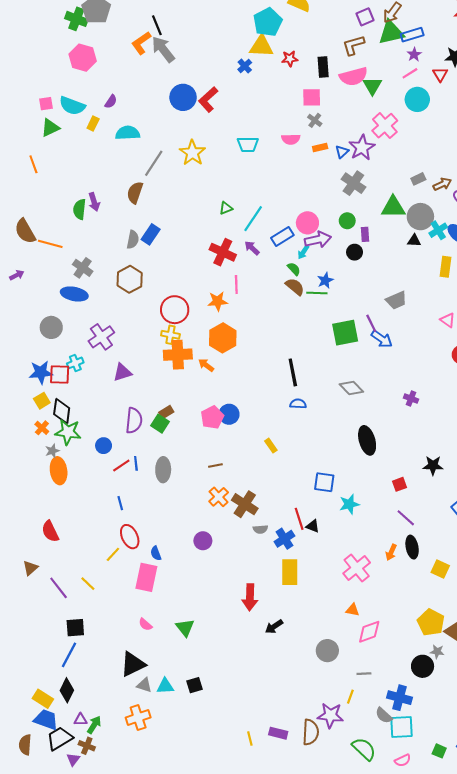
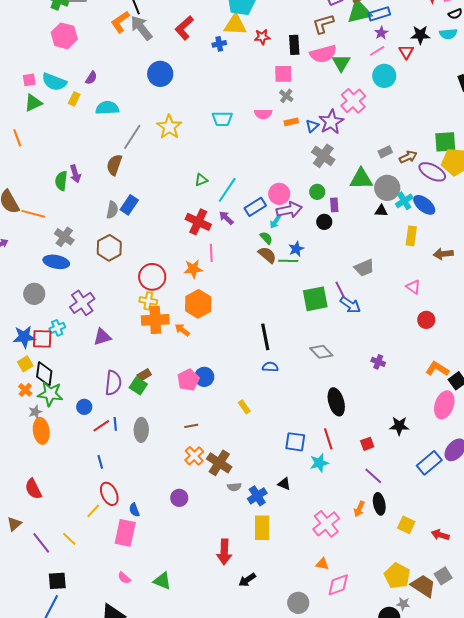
blue cross: (245, 66) -> (219, 44), turned 32
red L-shape: (208, 99) -> (184, 28), moved
red line: (299, 519) -> (328, 439), moved
green triangle: (185, 628) -> (162, 581), turned -30

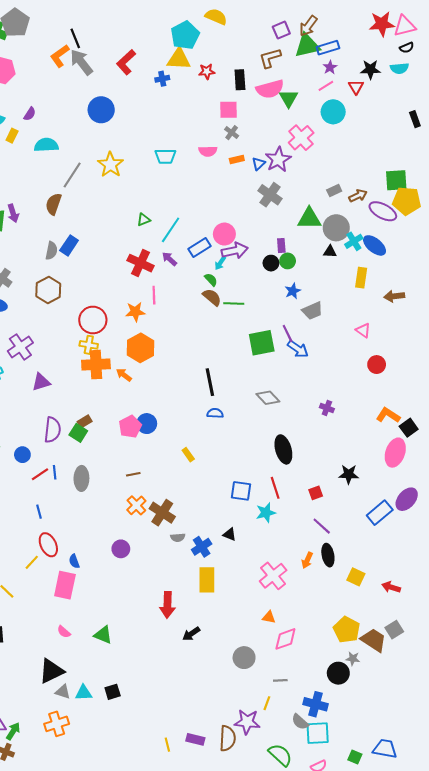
green circle: (317, 192) -> (288, 261), moved
blue star: (296, 249) -> (293, 291), moved

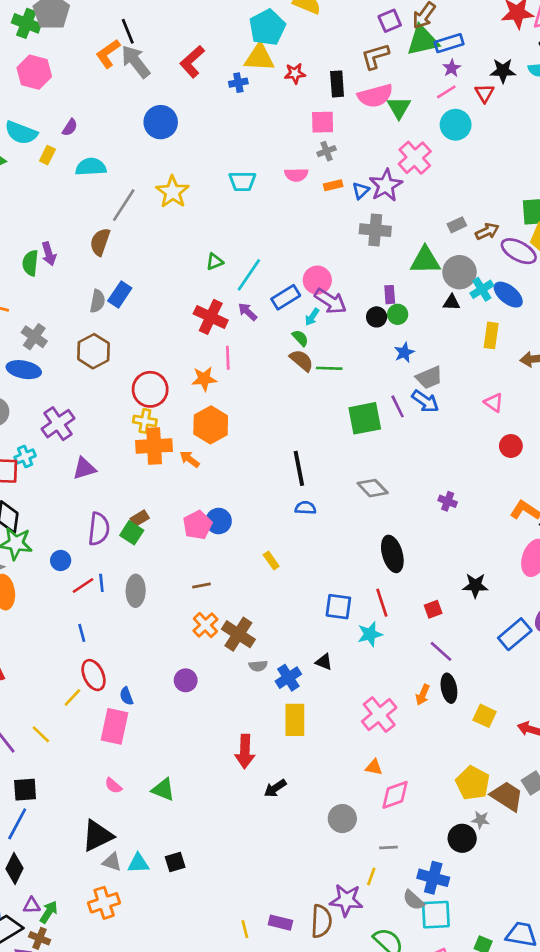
gray cross: (232, 133) -> (327, 151), turned 32
gray cross: (270, 195) -> (375, 230), turned -30
purple arrow: (235, 251) -> (330, 301), turned 45
blue arrow: (298, 349) -> (425, 401), moved

